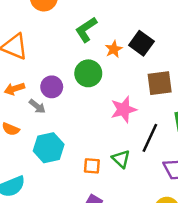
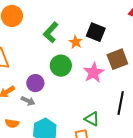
pink star: (124, 109) -> (94, 73), moved
green triangle: (121, 159) -> (92, 119), moved

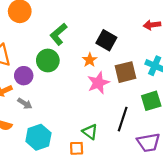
orange star: (76, 42) -> (90, 60), moved
green circle: (61, 66) -> (48, 61), moved
purple circle: (35, 83) -> (24, 76), moved

